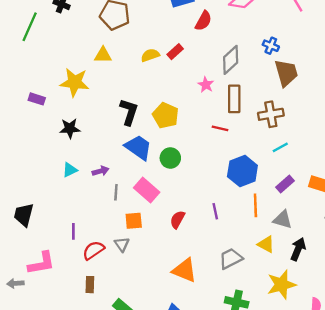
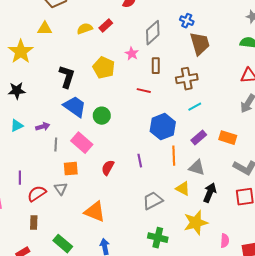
yellow star: (75, 82) -> (21, 52), turned 30
brown rectangle: (234, 99) -> (156, 66), size x0.7
yellow pentagon: (166, 115) -> (104, 68), moved
orange triangle: (185, 270) -> (95, 212), moved

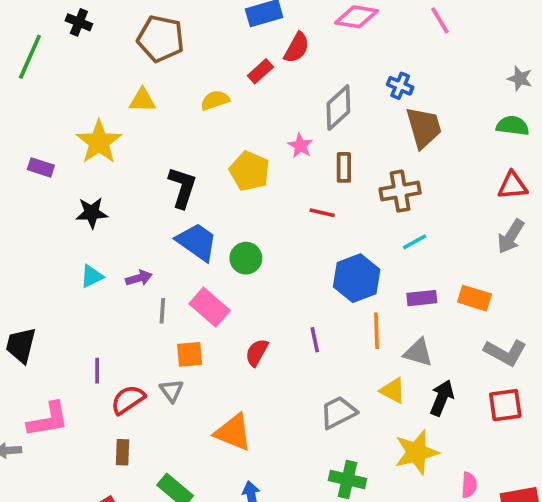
red rectangle: (106, 26) -> (260, 71), moved
purple rectangle: (199, 138) -> (422, 298), turned 35

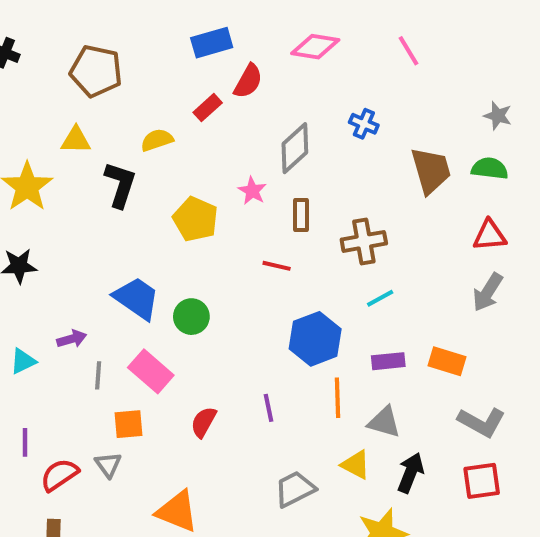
brown trapezoid: (424, 128) -> (431, 170), moved
black L-shape: (182, 187) -> (120, 185), moved
cyan triangle: (92, 276) -> (23, 361), moved

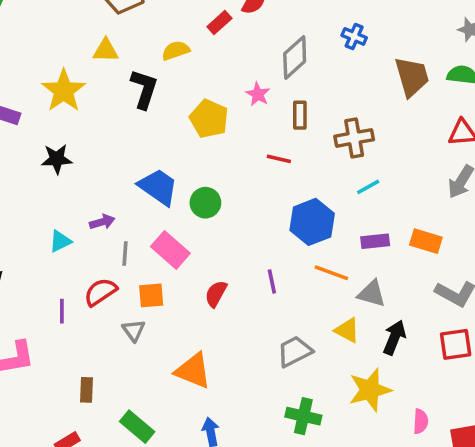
orange line: (337, 398) -> (331, 273), turned -68
red semicircle: (60, 475) -> (100, 292), moved

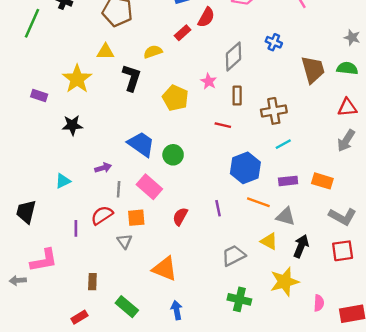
cyan triangle: (60, 241) -> (63, 181), moved

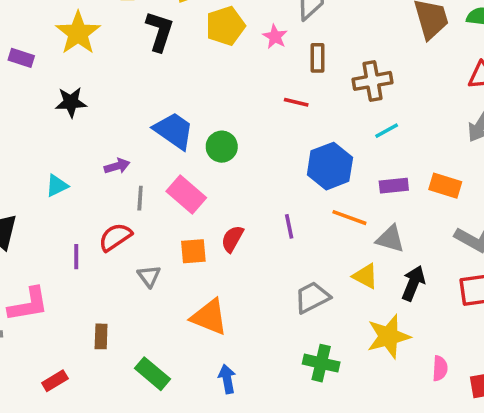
yellow pentagon: (175, 98) -> (225, 26), moved, turned 30
orange square: (136, 218) -> (193, 251), moved
red rectangle: (79, 317) -> (55, 381), moved

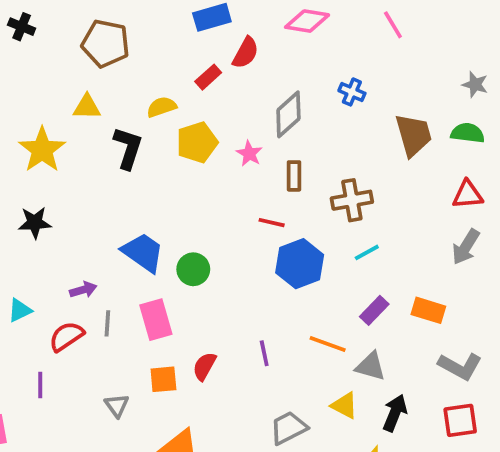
blue hexagon: (330, 166) -> (300, 264), moved
purple rectangle: (394, 186) -> (374, 310), turned -40
pink rectangle: (186, 194) -> (156, 320), turned 33
red semicircle: (115, 237) -> (66, 336), moved

